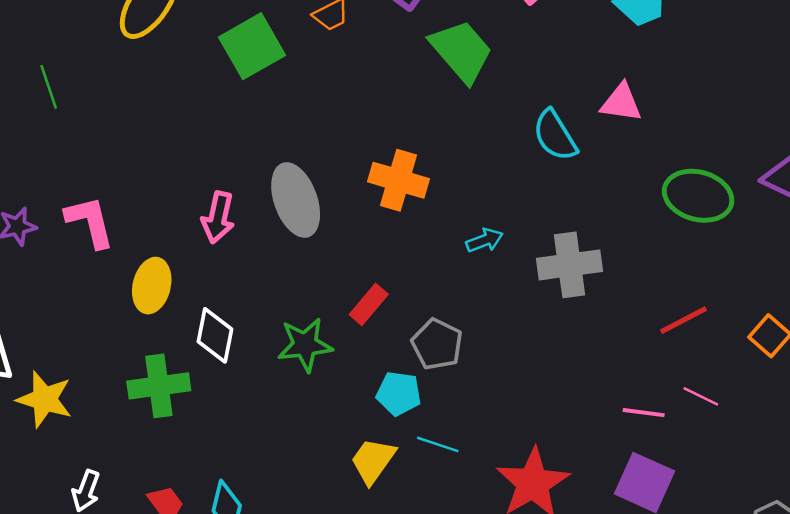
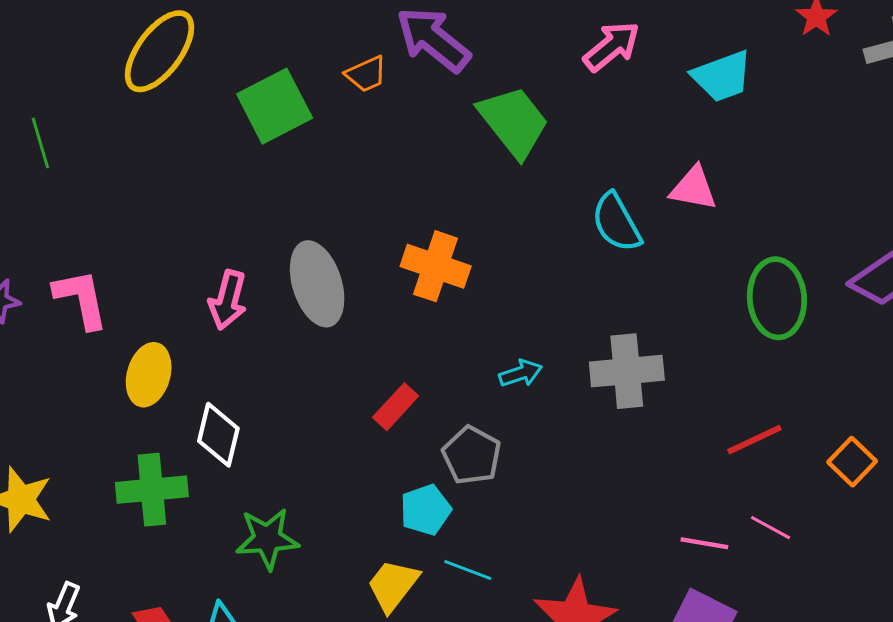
green ellipse: (698, 196) -> (777, 298), turned 68
cyan arrow: (485, 240) -> (521, 373), moved
green star: (305, 345) -> (267, 539), moved
cyan pentagon: (399, 393) -> (426, 510), turned -30

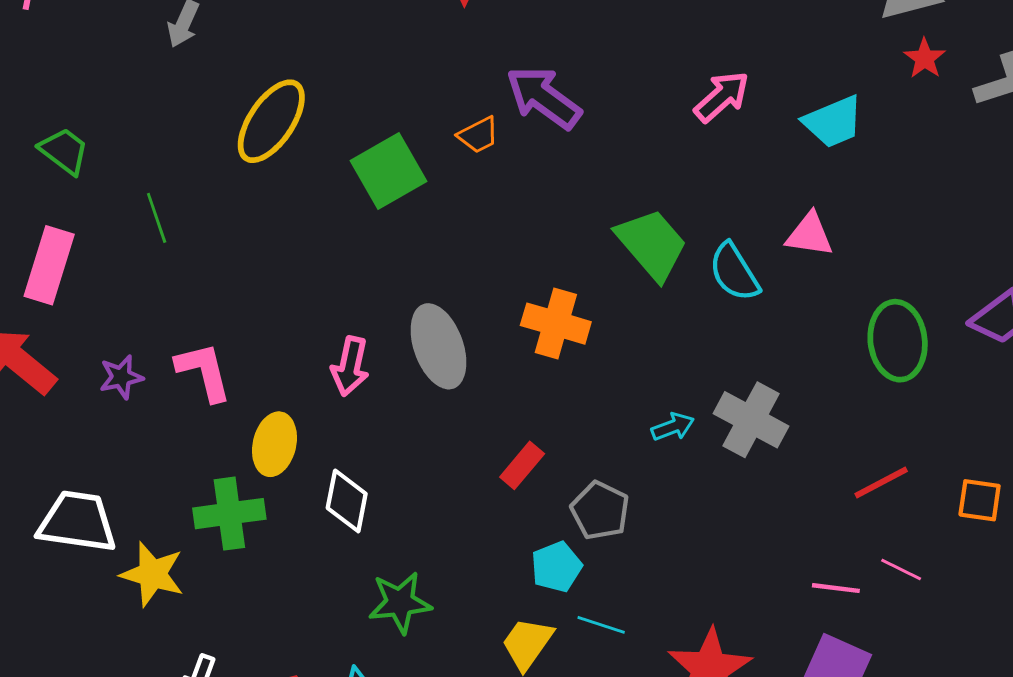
green trapezoid: (514, 122) -> (652, 244), moved
gray cross: (627, 371) -> (751, 420), turned 36
cyan arrow: (521, 373) -> (673, 427), moved
orange square: (852, 462) -> (980, 500), turned -33
green cross: (152, 490) -> (229, 514), moved

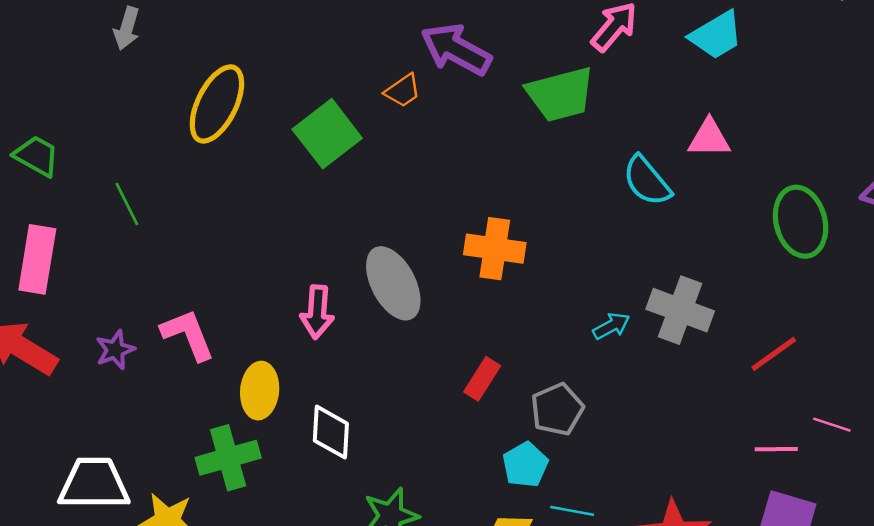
green trapezoid: (652, 244) -> (560, 94), moved, turned 124
red line: (881, 483) -> (774, 354), moved
gray pentagon: (600, 511) -> (557, 409), turned 30

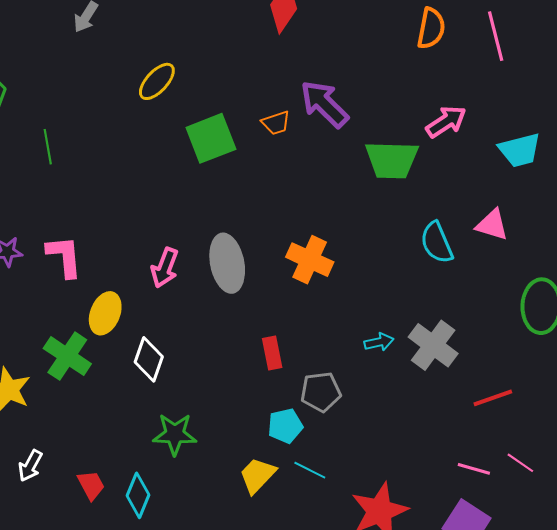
yellow ellipse: (217, 104) -> (157, 81), moved, size x0.7
red rectangle: (482, 379) -> (272, 353), turned -60
green cross: (228, 458) -> (67, 356), turned 33

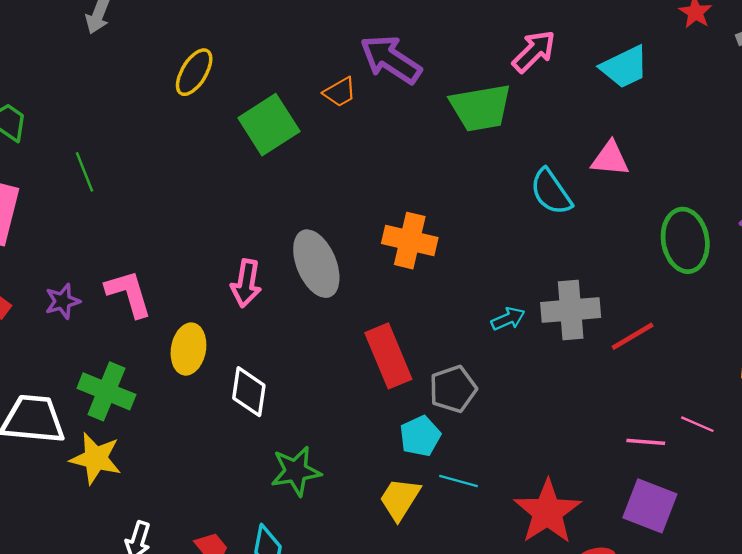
gray cross: (433, 345) -> (571, 310), turned -30
red rectangle: (272, 353) -> (388, 356), size x1.6
green cross: (67, 356) -> (106, 391), moved
red line: (493, 398) -> (633, 336), moved

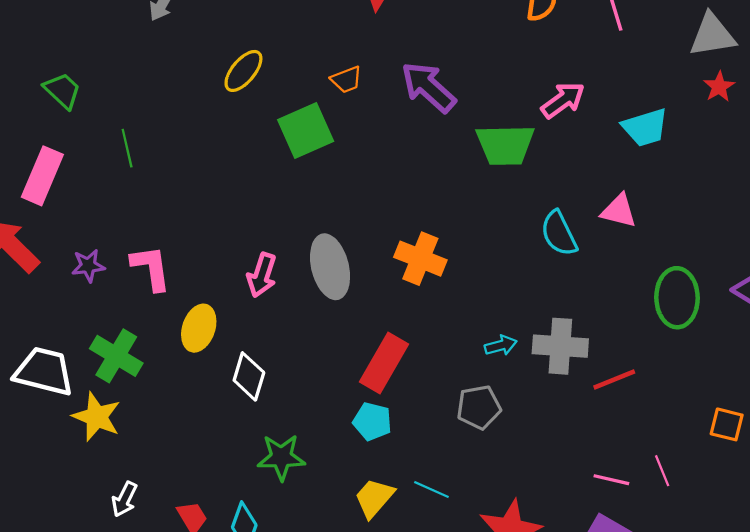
orange trapezoid: (340, 92) -> (346, 80), moved
red rectangle: (388, 356) -> (384, 363), turned 44
gray pentagon: (453, 389) -> (479, 407), moved
pink line: (697, 424) -> (662, 471), turned 36
cyan pentagon: (420, 436) -> (372, 421), moved, turned 30

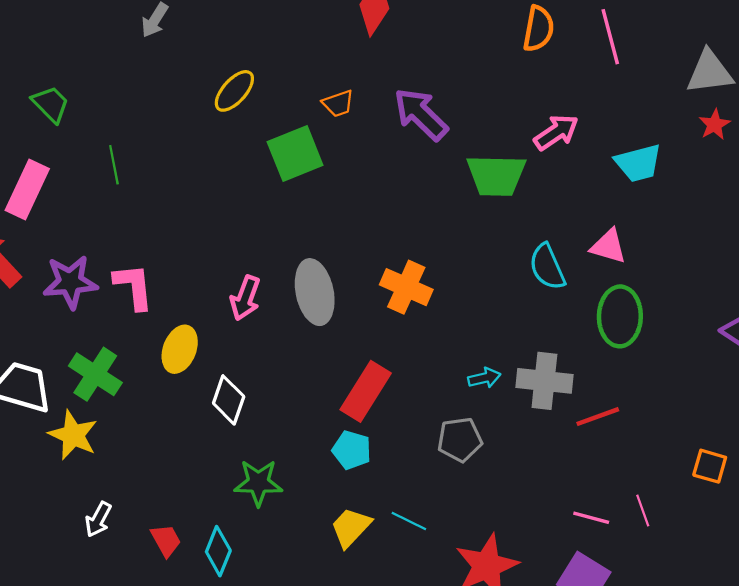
purple star: (88, 266) -> (70, 282), size x1.6
green ellipse: (677, 298) -> (620, 316), moved

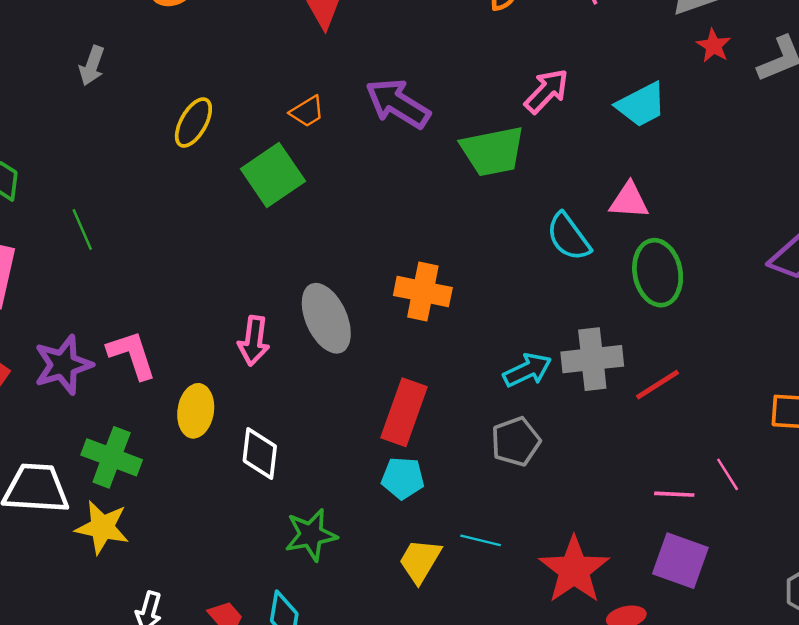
cyan arrow: (484, 378) -> (527, 370), size x1.4

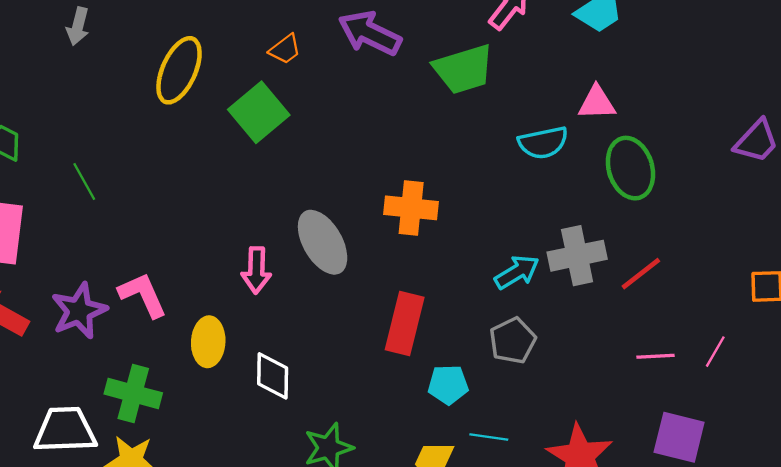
yellow ellipse: (193, 123) -> (179, 70), size x1.4
cyan semicircle: (568, 237) -> (543, 143), turned -60
pink line: (728, 474) -> (715, 352), turned 68
cyan pentagon: (403, 478) -> (448, 385), moved
pink line: (674, 494) -> (655, 356), moved

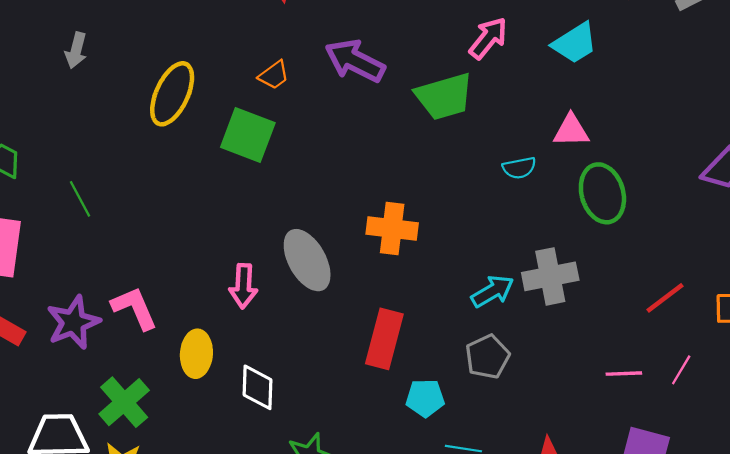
green square: (259, 112) -> (248, 135), turned -30
cyan semicircle: (543, 143) -> (519, 168), size x0.7
red line: (641, 274) -> (665, 298), moved
green cross: (133, 393) -> (124, 402), turned 33

